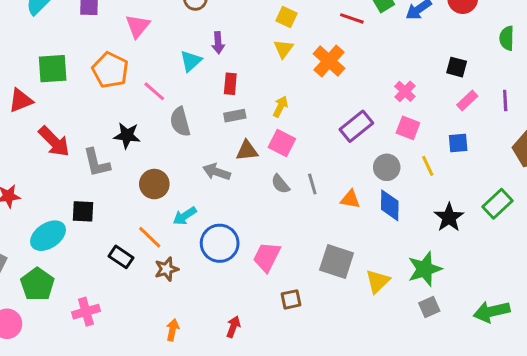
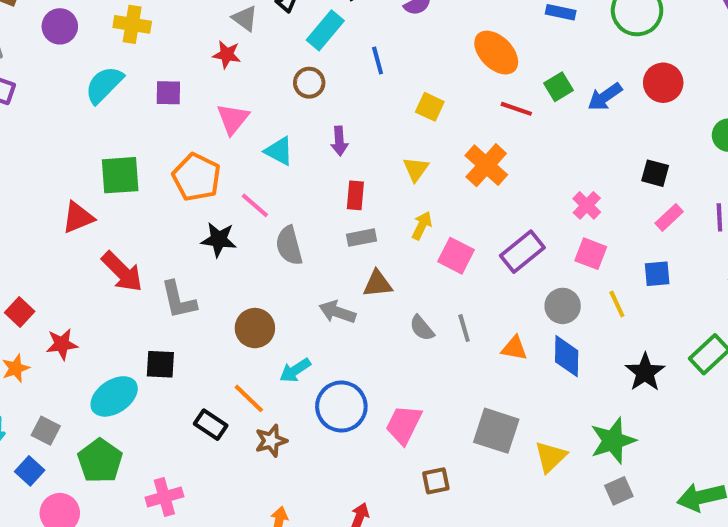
yellow triangle: (283, 49) -> (416, 169), moved
cyan triangle: (191, 61) -> (279, 151), moved, turned -50
black star: (127, 135) -> (219, 240), moved
pink square: (282, 143) -> (456, 256), moved

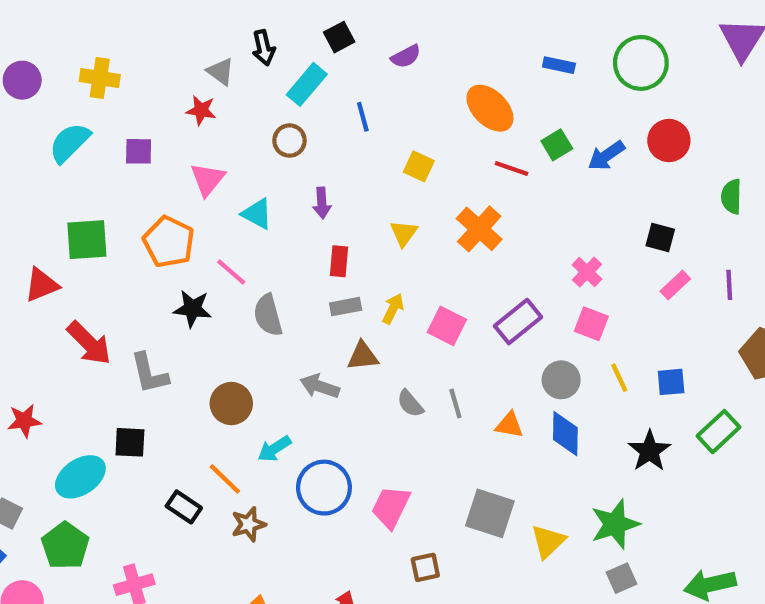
yellow arrow: (422, 225) -> (393, 309), moved
blue square: (657, 274) -> (671, 382), moved

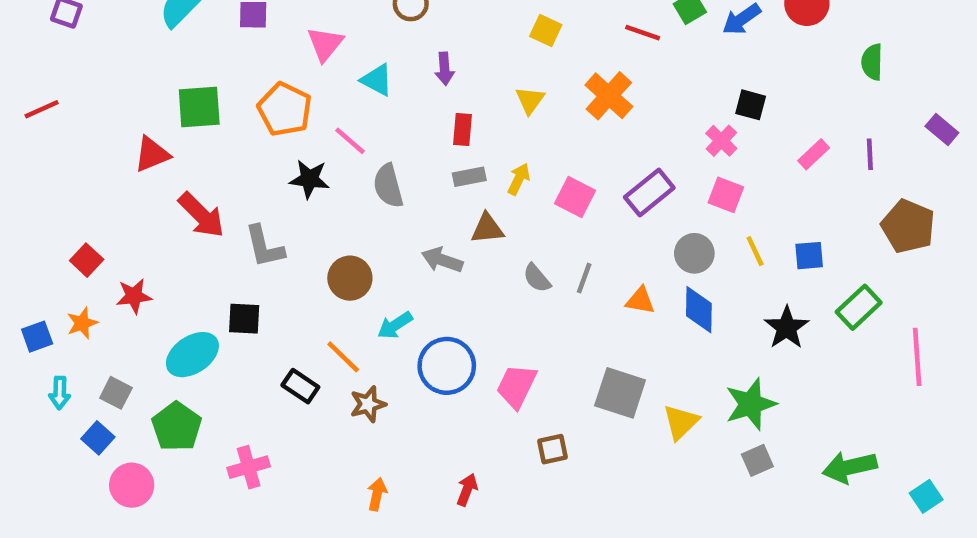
black square: (660, 238) -> (751, 105), moved
gray line: (455, 404) -> (584, 278), turned 36

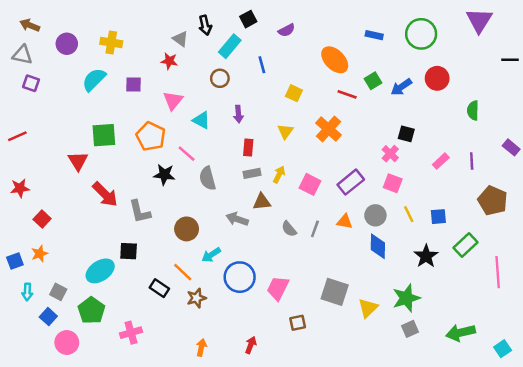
red triangle: (152, 154) -> (78, 161), turned -40
red star: (134, 296) -> (20, 188), moved
orange triangle: (640, 301) -> (345, 222), moved

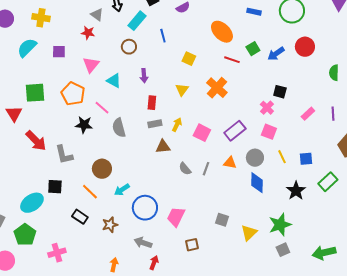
gray arrow: (237, 219) -> (143, 243), moved
orange line: (183, 272) -> (90, 192), moved
gray square: (335, 292) -> (222, 220), size x0.6

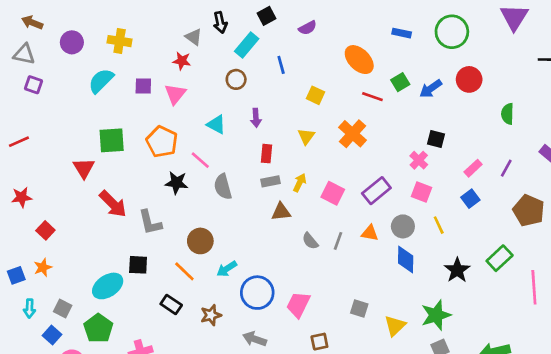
pink triangle: (91, 65) -> (175, 94), moved
purple line: (333, 114) -> (506, 168), turned 32
blue square: (306, 159) -> (470, 199), moved, turned -32

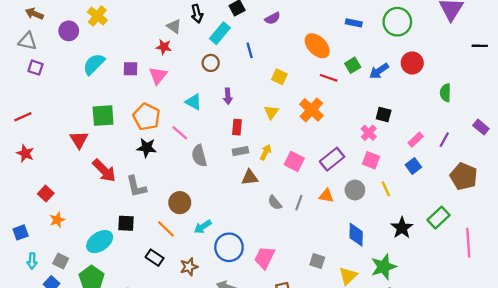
yellow cross: (120, 41) -> (97, 16), moved, turned 30
black star: (176, 183) -> (147, 148), moved
red star: (22, 197) -> (25, 153), moved, turned 30
blue diamond: (406, 260) -> (356, 235), moved
orange star: (43, 267) -> (57, 220), moved

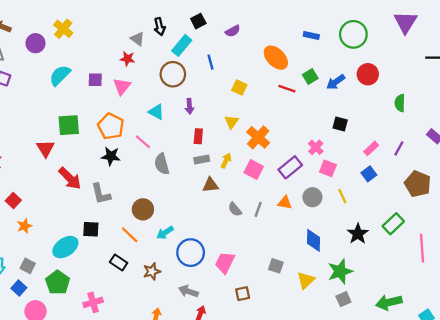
brown circle: (211, 63) -> (173, 74), size x1.5
orange cross: (311, 110) -> (258, 137), moved
pink cross: (369, 133) -> (316, 147), moved

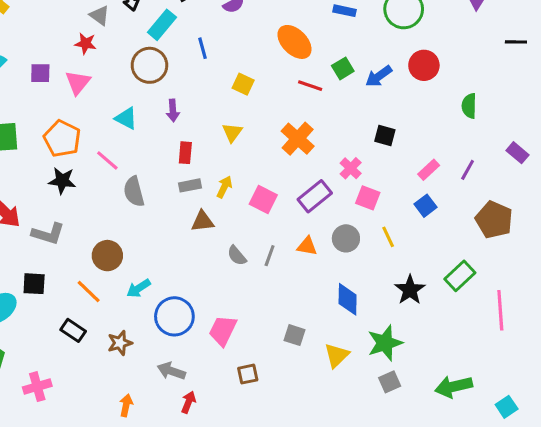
orange cross: (258, 137) -> (298, 139), moved
gray L-shape: (101, 194) -> (48, 234), turned -60

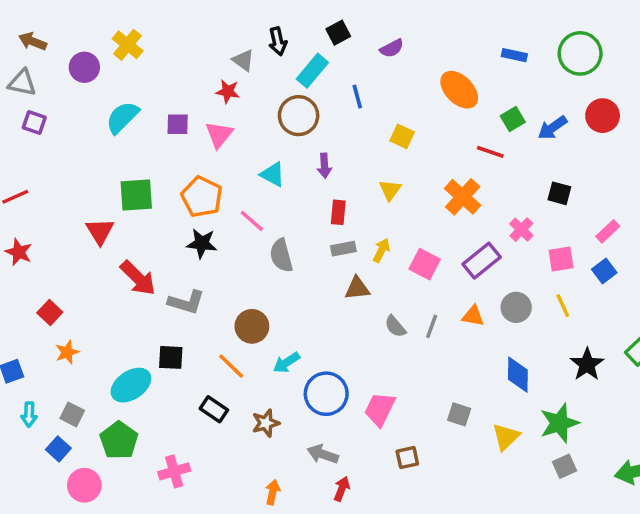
red line: (310, 86) -> (490, 152), moved
pink square: (368, 198) -> (561, 259), moved, turned -30

